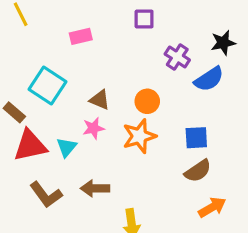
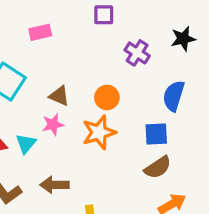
blue semicircle: (209, 79) -> (174, 96), moved, turned 140

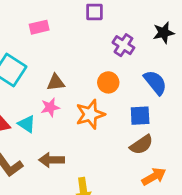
brown triangle: (59, 96) -> (56, 82), turned -30
blue semicircle: (174, 96) -> (155, 82), turned 124
orange circle: (107, 97) -> (108, 82), moved
cyan triangle: (26, 144) -> (27, 124), turned -36

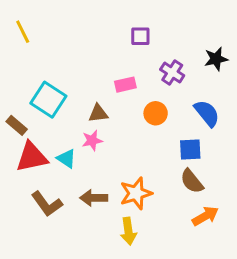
pink rectangle: (39, 27) -> (125, 85), moved
orange star: (90, 114) -> (136, 193), moved
brown semicircle: (141, 145) -> (192, 181), turned 85

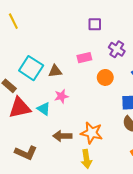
brown triangle: (98, 113) -> (55, 71), moved
orange star: (136, 193) -> (92, 133), turned 30
brown L-shape: (47, 204) -> (26, 153), moved, turned -30

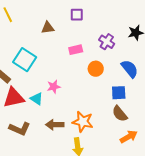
purple square: (95, 24) -> (77, 15), moved
brown triangle: (55, 71) -> (48, 28), moved
brown L-shape: (26, 153) -> (20, 129), moved

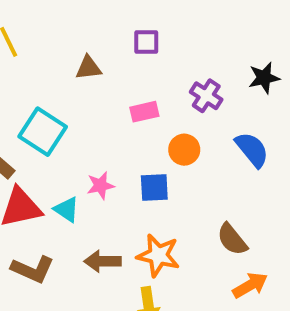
blue square: (119, 93) -> (154, 187), moved

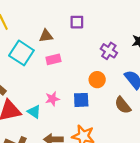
pink rectangle: (144, 112) -> (53, 59), moved
cyan square: (43, 132) -> (21, 53), moved
brown semicircle: (232, 239) -> (123, 105), moved

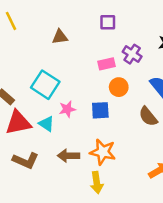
purple square: (77, 22) -> (108, 22), moved
cyan square: (21, 53) -> (45, 85), moved
pink rectangle: (53, 59) -> (106, 64), moved

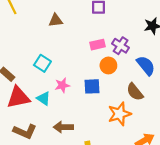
purple cross: (132, 54) -> (121, 46), moved
cyan square: (45, 85) -> (42, 63), size x0.7
orange star: (103, 152) -> (119, 114), moved, turned -30

